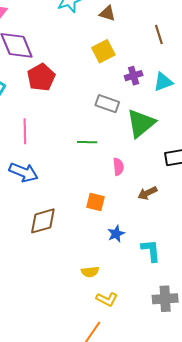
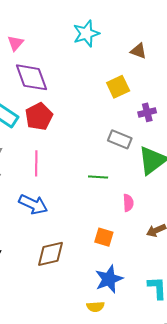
brown triangle: (107, 13) -> (139, 51), moved
red pentagon: (41, 77) -> (39, 116), moved
blue star: (116, 234) -> (109, 279), moved, size x1.6

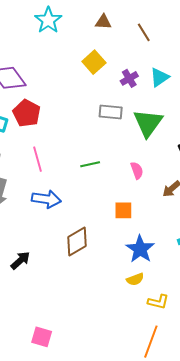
green line: (98, 177) -> (90, 164), moved

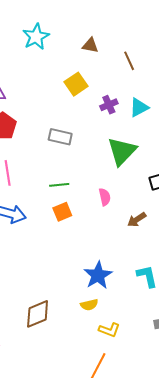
gray rectangle: (111, 112) -> (60, 137), moved
orange square: (123, 210) -> (62, 212), moved, turned -30
brown diamond: (77, 242) -> (38, 314), moved

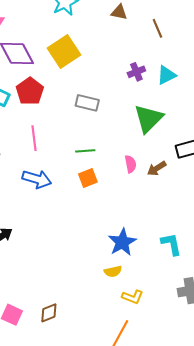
yellow square: (76, 84) -> (64, 51), moved, size x1.4
brown arrow: (137, 220) -> (157, 168), moved
brown diamond: (38, 314) -> (49, 313), moved, size x0.7

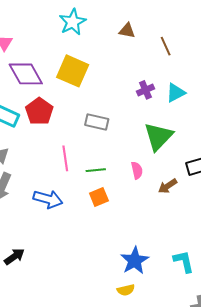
yellow square: (64, 51) -> (73, 71), turned -32
pink line: (34, 138) -> (65, 158), moved
pink semicircle: (131, 164) -> (137, 170), moved

